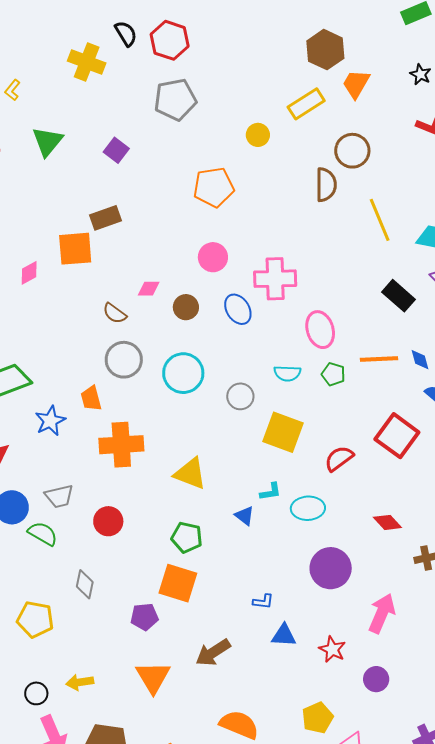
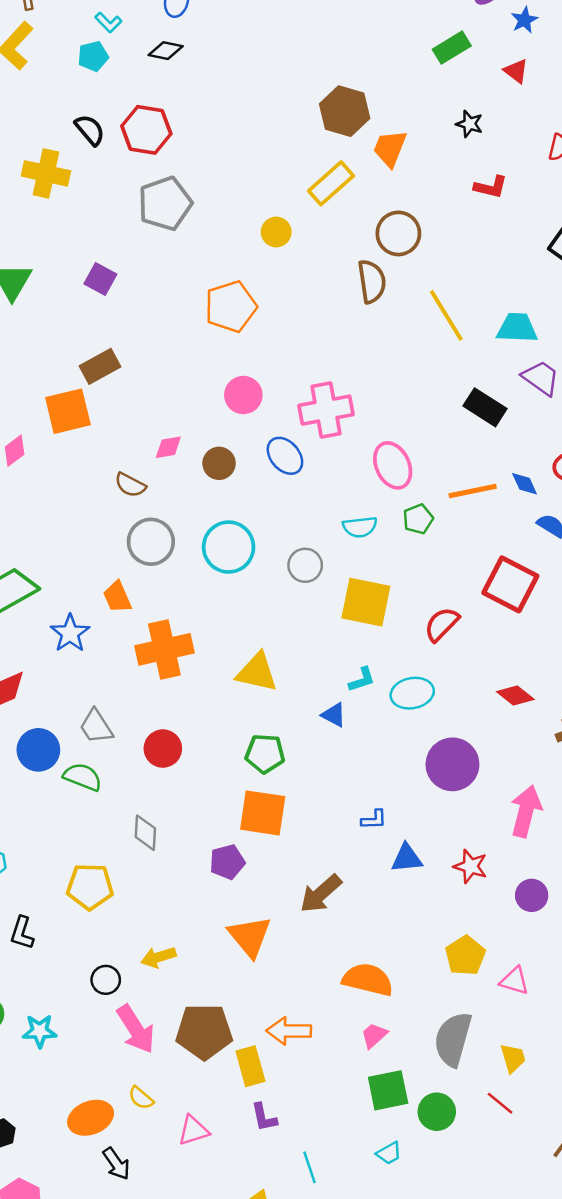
green pentagon: (333, 374) -> (418, 519), turned -30
gray trapezoid: (59, 496) -> (96, 727), turned 80

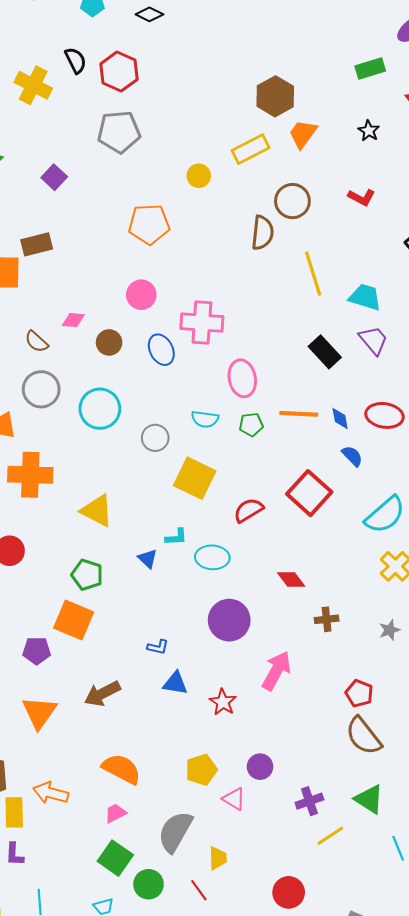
red L-shape: (491, 187) -> (362, 197), moved
purple circle: (532, 895) -> (260, 767), moved
green square: (388, 1090) -> (115, 858), turned 32

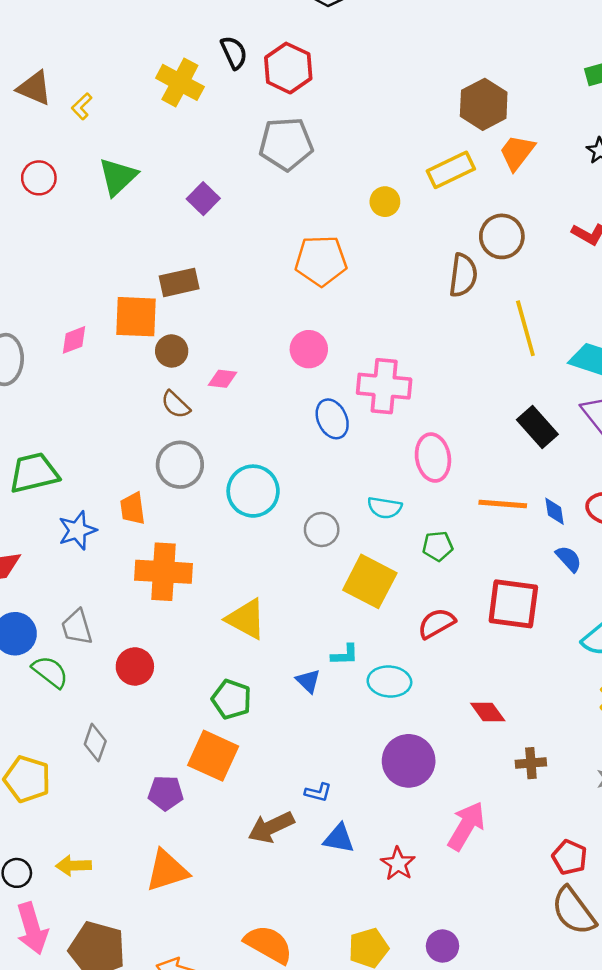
brown circle: (109, 342) -> (172, 351), moved
green pentagon: (251, 425) -> (438, 546), moved
red square: (309, 493) -> (513, 604), turned -36
brown arrow: (102, 694) -> (271, 827), moved
orange triangle: (39, 712) -> (167, 871), turned 36

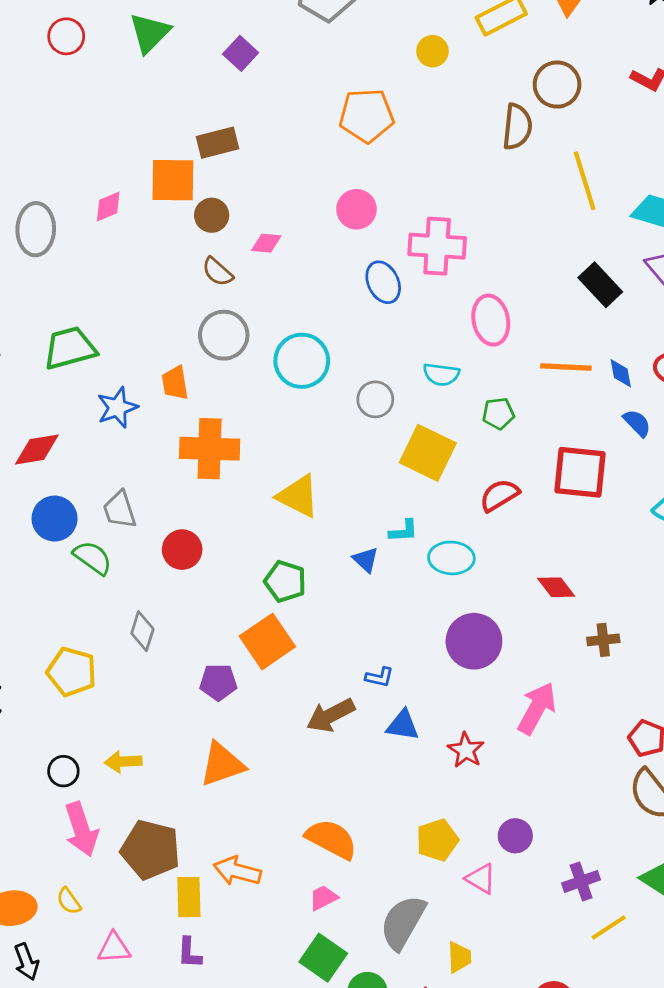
orange square: (213, 756) -> (267, 641), turned 33

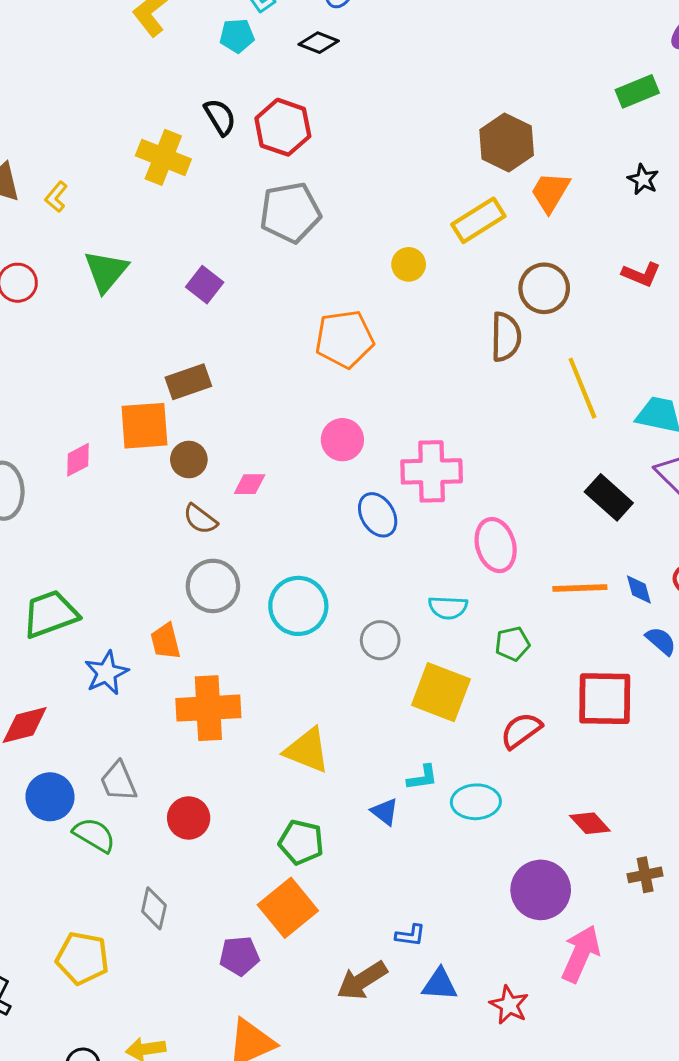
purple circle: (474, 641) -> (541, 890), moved

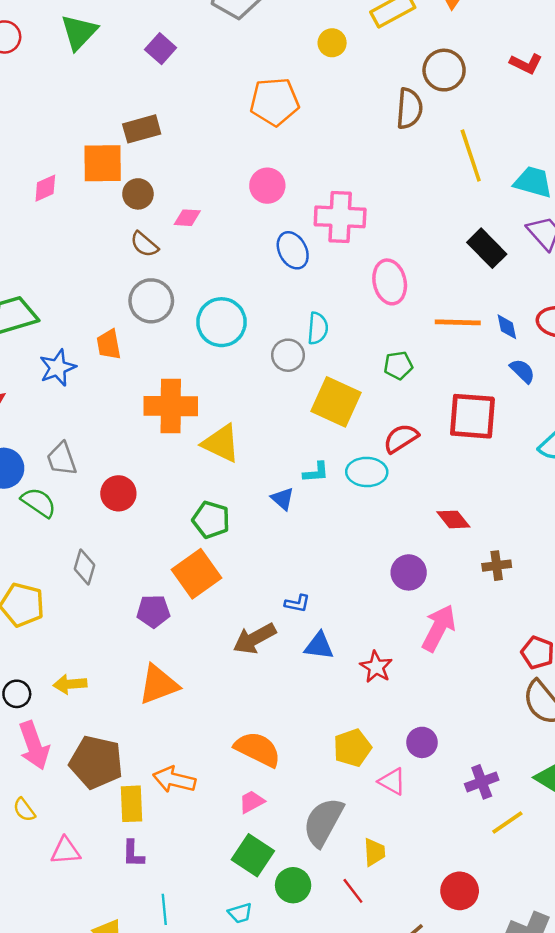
cyan semicircle: (448, 608) -> (318, 328), moved, turned -92
orange cross: (208, 708) -> (171, 406), moved
cyan ellipse: (476, 802) -> (367, 472), moved
purple circle: (541, 890) -> (409, 572), size x0.7

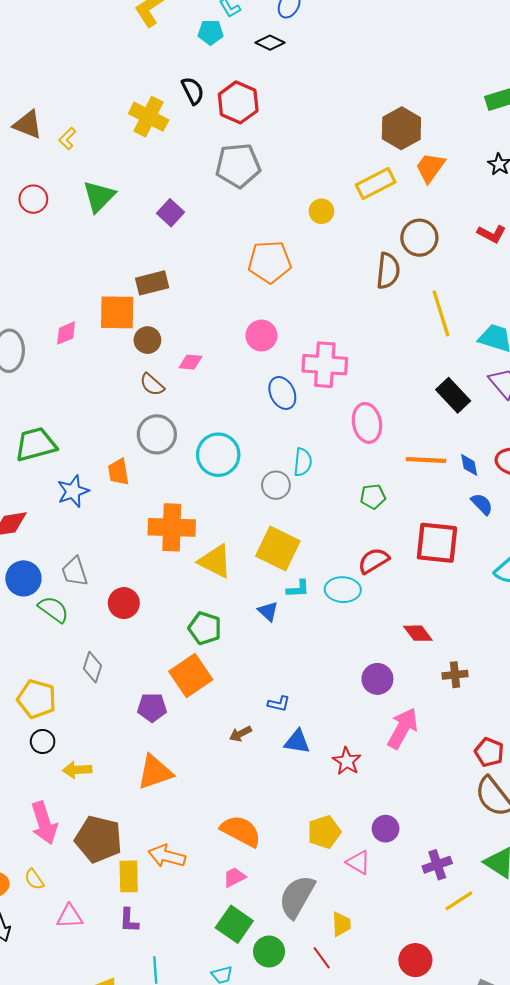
yellow square: (336, 402) -> (278, 549), moved
brown arrow: (255, 639) -> (240, 734), size x0.6
black circle: (17, 694) -> (43, 742), moved

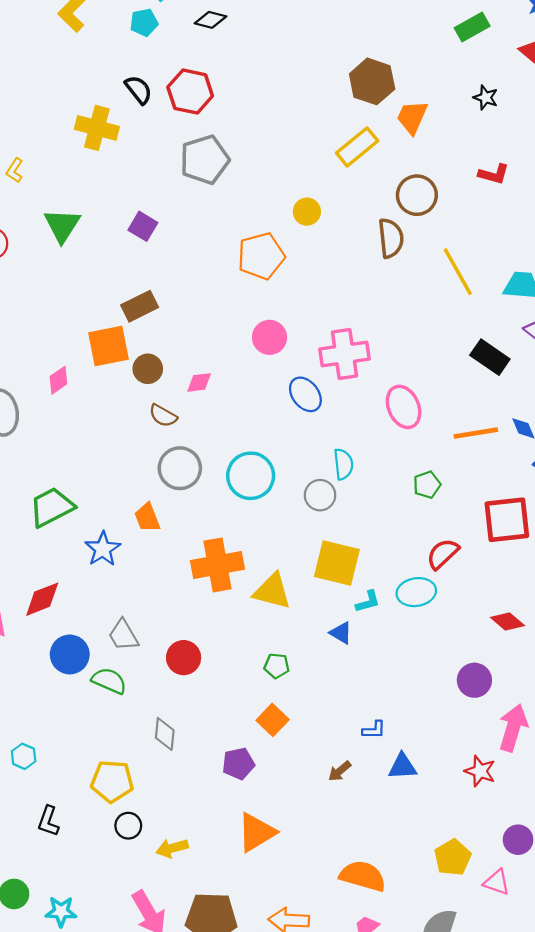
yellow circle: (321, 211) -> (307, 212), moved
green pentagon: (205, 628) -> (277, 666), size x0.7
orange square: (191, 675) -> (273, 720), size x0.7
red star: (347, 761) -> (480, 771), moved

